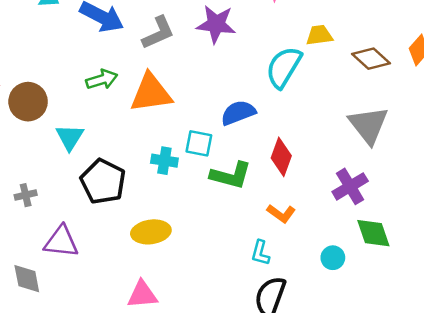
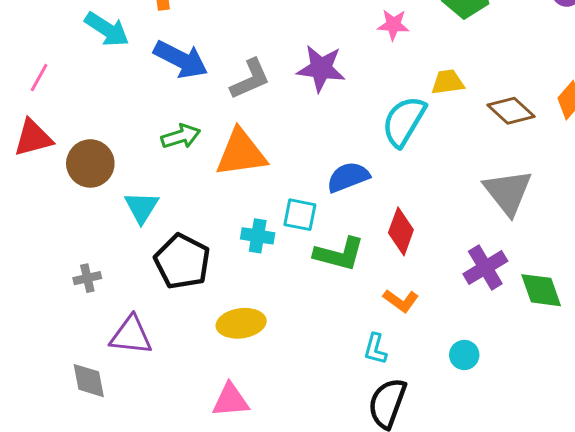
green diamond: (373, 233) -> (541, 290), moved

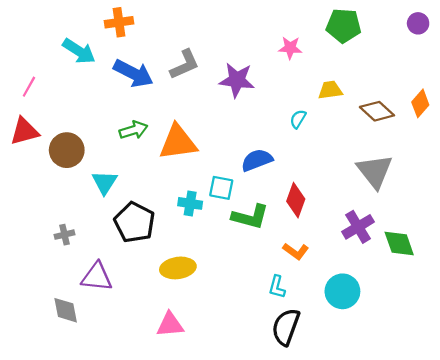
gray L-shape: (250, 79) -> (185, 64), moved
cyan semicircle: (404, 121) -> (298, 119), size x0.5
cyan circle: (464, 355) -> (342, 291), size x1.6

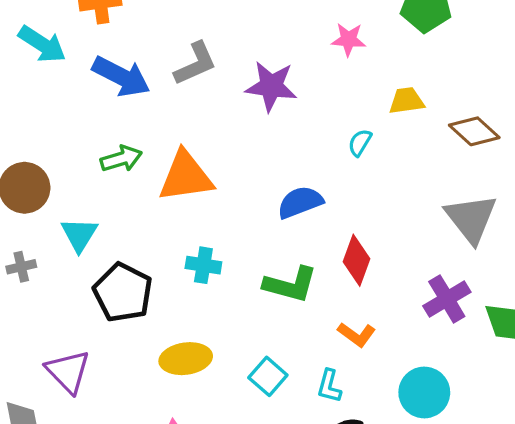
cyan square: (221, 188) -> (268, 376), moved, turned 30
gray cross: (64, 235) -> (21, 267), moved
purple triangle: (97, 277) -> (68, 372), turned 40

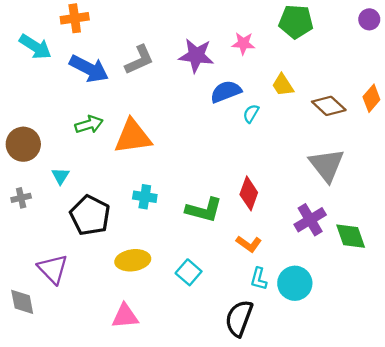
purple star: (271, 86) -> (196, 55), moved
yellow trapezoid: (407, 101) -> (283, 85), turned -115
blue semicircle: (300, 202) -> (226, 92), moved
cyan triangle: (79, 235) -> (60, 176), size x0.7
cyan L-shape: (329, 386) -> (259, 279), moved

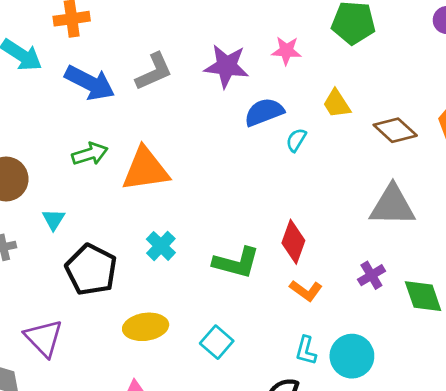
gray triangle: (327, 165) -> (392, 206), turned -51
cyan cross: (145, 197) -> (161, 246), turned 35
purple cross: (310, 220) -> (371, 275), size x0.7
orange L-shape: (249, 244) -> (306, 291), moved

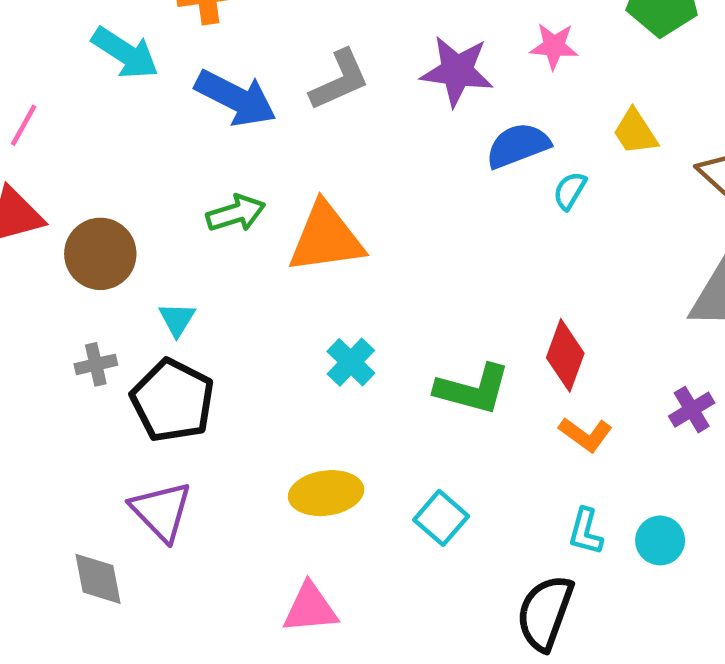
black pentagon: (91, 270) -> (173, 401), moved
cyan circle: (352, 356) -> (660, 540), size x0.7

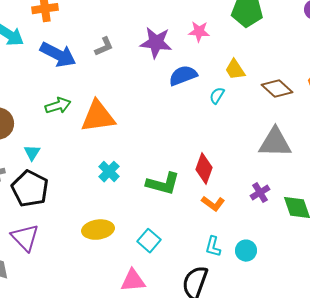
gray L-shape: (340, 80) -> (104, 47), size x0.7
cyan semicircle: (570, 191) -> (217, 96), moved
pink triangle: (310, 608) -> (133, 281), moved

